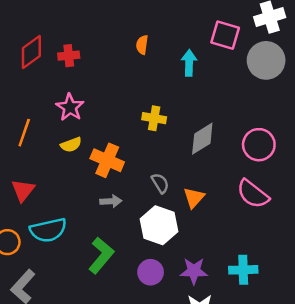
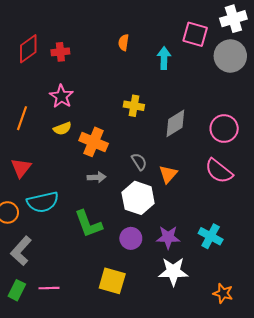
green L-shape: (101, 255) -> (88, 224), turned 120
cyan cross: (243, 270) -> (211, 236), turned 30

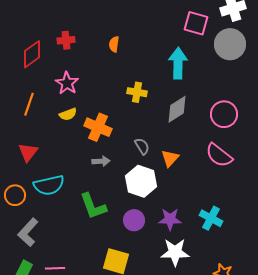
orange semicircle: (124, 43) -> (114, 44), moved
red diamond: (28, 49) -> (32, 54), moved
cyan arrow: (164, 58) -> (178, 63), moved, size x1.4

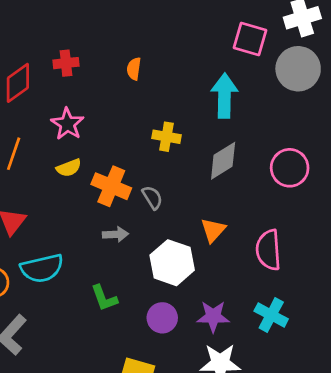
gray semicircle: (142, 146) -> (152, 198), moved
pink semicircle: (219, 155) -> (268, 250), moved, turned 48
green L-shape: (93, 206) -> (104, 298), size x0.7

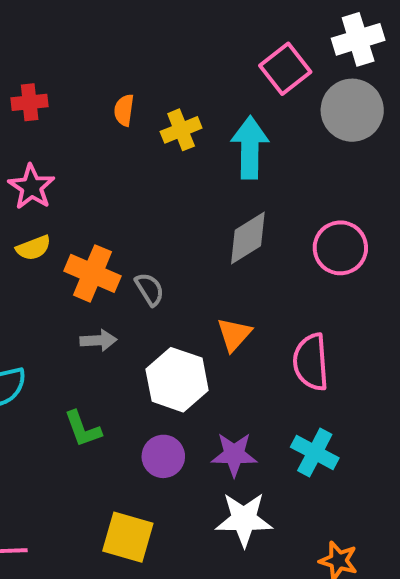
pink square: (250, 39) -> (285, 69), turned 36
yellow cross: (166, 137) -> (181, 130), moved, turned -32

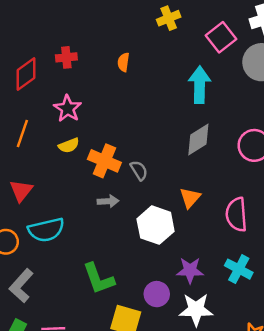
yellow cross: (181, 130) -> (169, 18), moved
green L-shape: (83, 429) -> (98, 279), moved, size x1.4
purple circle: (163, 456) -> (157, 294), moved

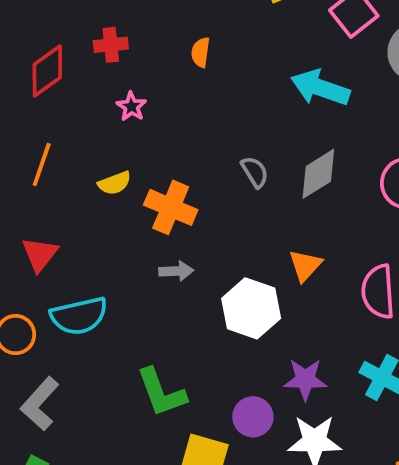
cyan arrow: (200, 85) -> (320, 88), turned -72
pink star: (68, 109) -> (131, 106), moved, size x0.7
gray semicircle: (139, 170) -> (255, 172), moved

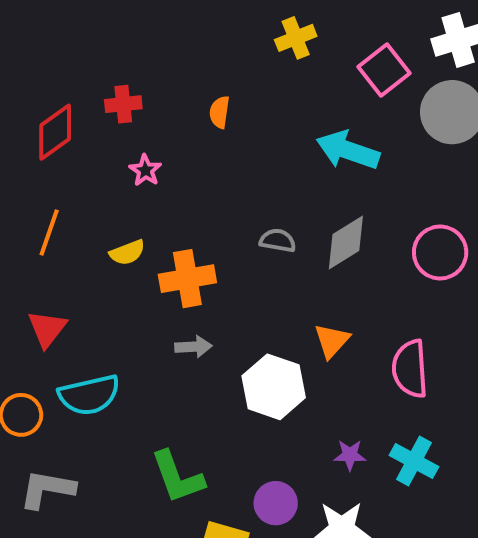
gray semicircle: (255, 172) -> (278, 240), turned -48
orange cross: (171, 207) -> (187, 279), turned -33
purple star: (305, 379) -> (350, 455), moved, size x0.7
gray L-shape: (40, 404) -> (47, 489), turned 58

